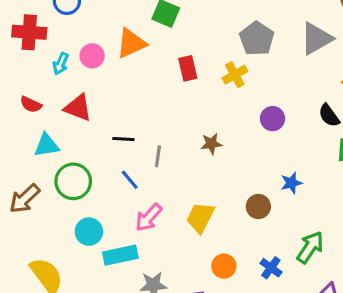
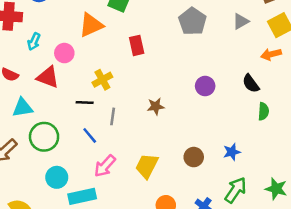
gray triangle: (316, 39) -> (241, 21), size x0.6
pink circle: (92, 56) -> (64, 53), moved
yellow cross: (235, 75) -> (102, 80), moved
blue star: (291, 183) -> (232, 152), moved

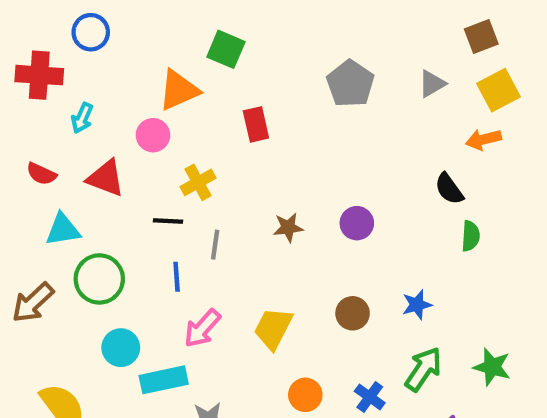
pink circle: (64, 53) -> (153, 135), moved
purple circle: (205, 86) -> (357, 223), moved
blue line: (90, 135) -> (177, 277), turned 36

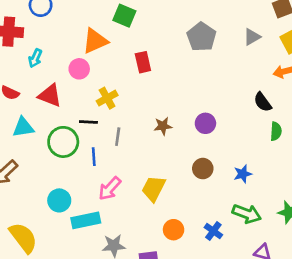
green circle: (99, 279) -> (63, 142), moved
brown circle: (353, 313) -> (203, 169), moved
green arrow: (423, 369) -> (247, 214), turned 76

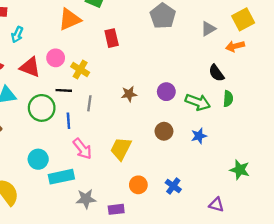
gray triangle: (252, 37) -> (208, 29), moved
pink circle: (79, 69) -> (56, 58), moved
yellow cross: (107, 98) -> (80, 70), turned -30
pink arrow: (110, 188) -> (82, 149), turned -80
green arrow: (247, 214) -> (198, 102), moved

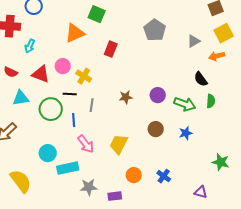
red rectangle: (112, 38) -> (111, 49), turned 35

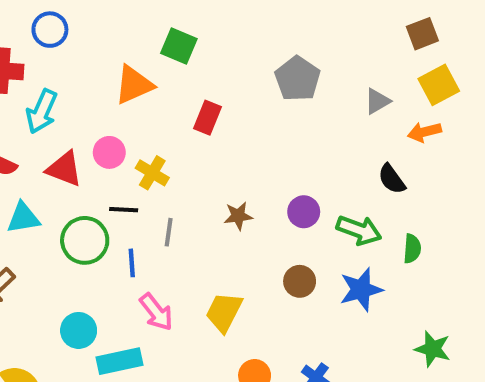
cyan arrow: (30, 46) -> (42, 111), size x1.5
green semicircle: (211, 101) -> (412, 249), moved
blue star: (186, 133) -> (361, 290), size x1.5

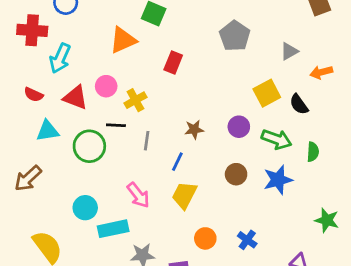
yellow square: (439, 85) -> (267, 93), moved
yellow cross: (152, 173) -> (135, 100), turned 30
blue line: (132, 263) -> (177, 162), moved, turned 30

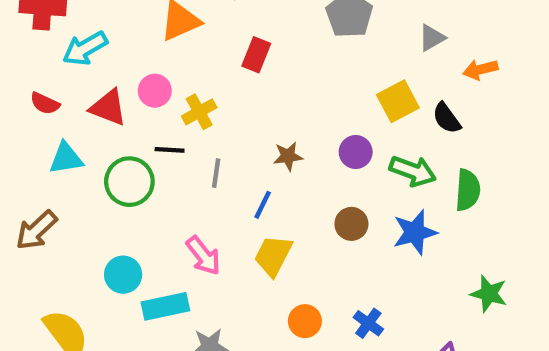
cyan arrow: (60, 58) -> (85, 48), turned 36
green semicircle: (313, 152) -> (468, 190), size x1.4

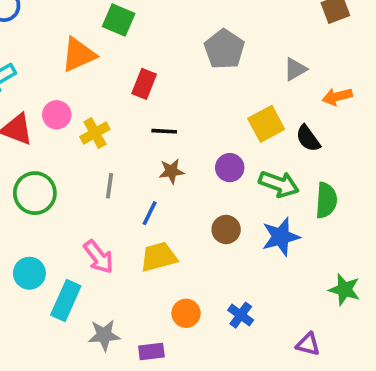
black line: (170, 150) -> (164, 131), moved
yellow trapezoid: (273, 256) -> (159, 257), turned 48
cyan rectangle: (165, 306) -> (66, 301), turned -54

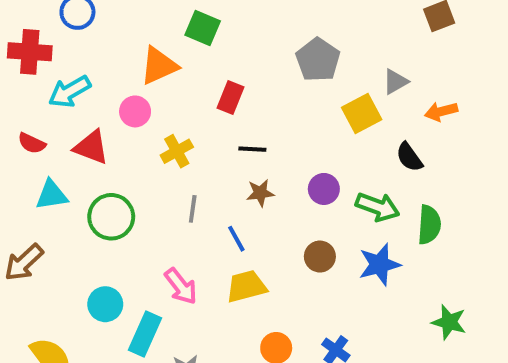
pink circle: (57, 115) -> (135, 111), moved
yellow square: (266, 124) -> (362, 113), moved
blue line: (150, 213) -> (236, 239), turned -55

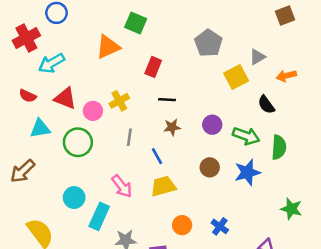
red cross: (30, 52) -> (26, 38), turned -32
pink circle: (135, 111) -> (93, 111), moved

